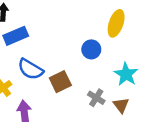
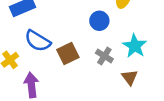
gray cross: (96, 98) -> (104, 56), moved

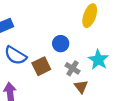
blue circle: (99, 21) -> (61, 44), moved
brown triangle: (130, 77) -> (81, 87), moved

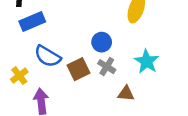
gray cross: (72, 68) -> (107, 67), moved
brown triangle: (81, 87) -> (126, 94), turned -48

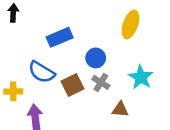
blue rectangle: (32, 22) -> (60, 37), moved
yellow cross: (19, 76) -> (13, 91), turned 36

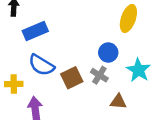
blue rectangle: (60, 37) -> (35, 31), moved
blue circle: (96, 58) -> (108, 53), moved

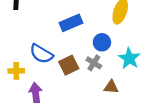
blue rectangle: (35, 31) -> (71, 23), moved

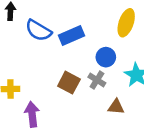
blue semicircle: (41, 54) -> (38, 30), moved
brown square: (69, 65) -> (69, 83), turned -36

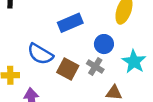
blue semicircle: (38, 30) -> (40, 54), moved

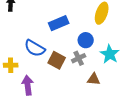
gray cross: (95, 67) -> (79, 58), turned 32

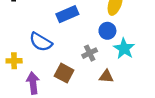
blue circle: (86, 40) -> (107, 31), moved
brown square: (57, 60) -> (64, 73), moved

